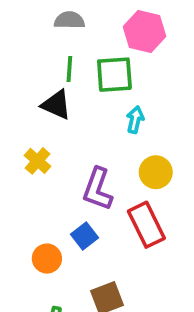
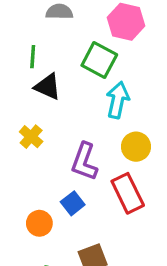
green line: (69, 69) -> (33, 57), moved
green square: (114, 75) -> (99, 60), turned 32
cyan arrow: (135, 120) -> (118, 100), size x1.5

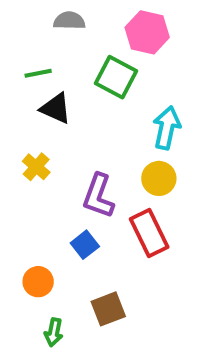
green line: (33, 57) -> (38, 73), turned 75
cyan arrow: (118, 100) -> (167, 128), moved
orange circle: (39, 223) -> (38, 282), moved

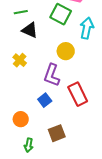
cyan arrow: (167, 128) -> (87, 28), moved
yellow circle: (159, 178) -> (66, 51), moved

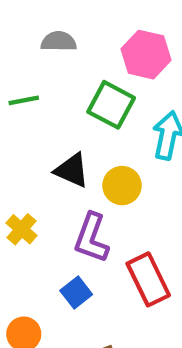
black triangle: (30, 30) -> (72, 170), moved
yellow cross: (20, 60) -> (22, 229), moved

